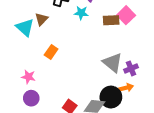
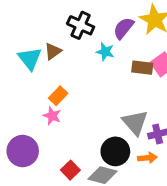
pink star: (28, 77) -> (52, 116), moved
black circle: (111, 97) -> (115, 151), moved
purple circle: (31, 98) -> (23, 151), size x1.5

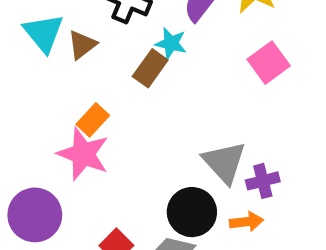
cyan triangle: (30, 59) -> (44, 33), moved
brown rectangle: (142, 68) -> (150, 68), moved, turned -60
pink star: (52, 116) -> (83, 154), size x1.6

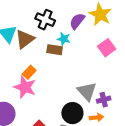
brown triangle: (82, 45) -> (25, 39), size x1.5
brown rectangle: (150, 68) -> (55, 50), turned 63

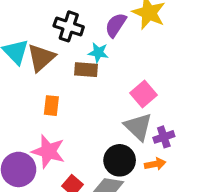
pink square: (107, 48) -> (144, 94), moved
orange rectangle: (29, 72) -> (51, 106), turned -32
pink star: (25, 87) -> (48, 151), moved

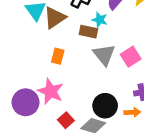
gray triangle: (138, 127) -> (104, 55), moved

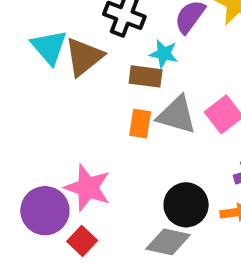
gray triangle: (104, 55) -> (177, 115), turned -30
orange rectangle: (58, 56) -> (140, 124), moved
red square: (66, 120) -> (82, 241), moved

